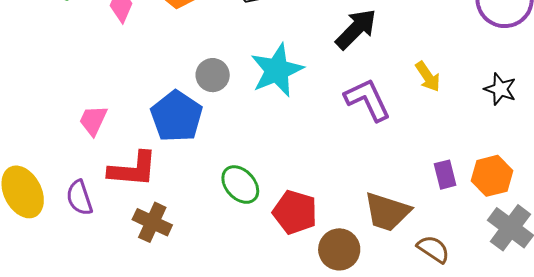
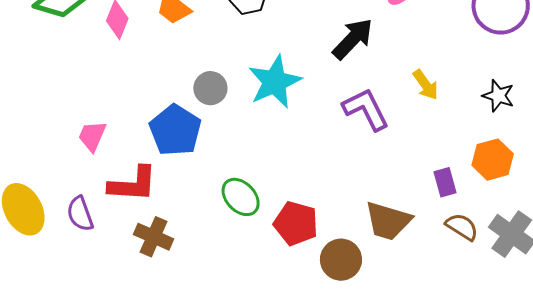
orange hexagon: (492, 176) -> (493, 160), moved
brown semicircle: (433, 249) -> (462, 227), moved

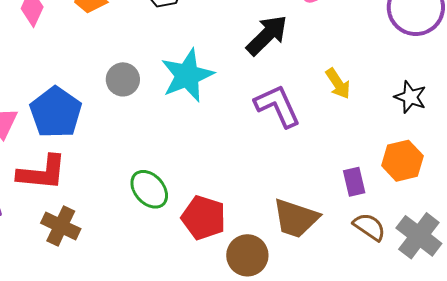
blue pentagon: (175, 130) -> (56, 112), moved

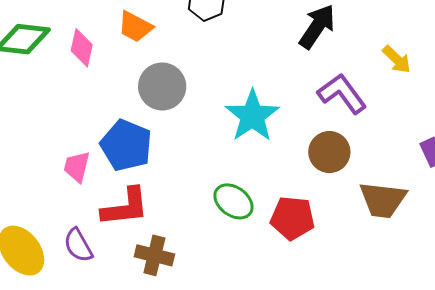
cyan star: (187, 75) -> (252, 116), moved
gray circle: (123, 79) -> (162, 86), moved, size x1.4
brown circle: (247, 255) -> (329, 152), moved

